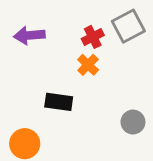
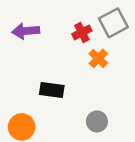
orange cross: (88, 65) -> (98, 58), moved
gray circle: (133, 122) -> (97, 121), moved

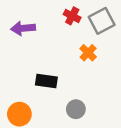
red cross: (82, 32) -> (72, 16), moved, turned -35
gray circle: (97, 121) -> (76, 109), moved

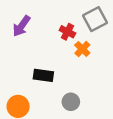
red cross: (72, 16) -> (67, 32), moved
purple arrow: (23, 28) -> (21, 26), turned -50

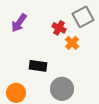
gray circle: (71, 102) -> (62, 89), size x1.5

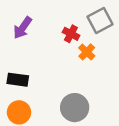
black rectangle: (38, 66) -> (18, 80), moved

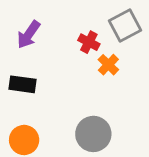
black rectangle: (18, 80) -> (23, 84), moved

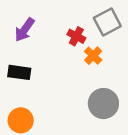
gray circle: (93, 134) -> (103, 104), moved

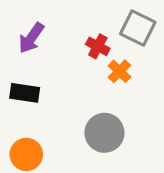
gray square: (107, 22) -> (138, 28), turned -36
gray circle: (103, 104) -> (104, 133), moved

